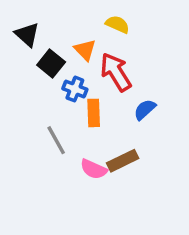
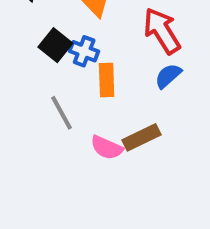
black square: (51, 63) -> (55, 45), moved
red arrow: (116, 72) -> (162, 31), moved

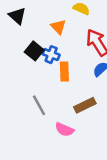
gray line: (62, 113) -> (39, 105), moved
pink semicircle: (107, 148) -> (64, 130), moved

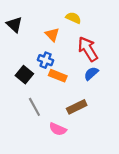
black square: (34, 51) -> (24, 75), moved
orange rectangle: (64, 71) -> (58, 76), turned -66

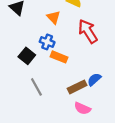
blue semicircle: (91, 73) -> (94, 79), moved
pink semicircle: (58, 129) -> (82, 108), moved

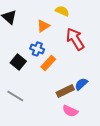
orange triangle: (54, 17) -> (43, 26), turned 40
orange rectangle: (59, 57) -> (48, 63), turned -70
gray line: (36, 87) -> (15, 96), moved, turned -30

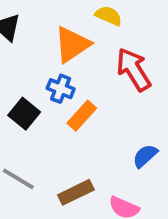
orange triangle: (43, 26) -> (72, 45), size x1.5
brown rectangle: (65, 91) -> (76, 192), moved

